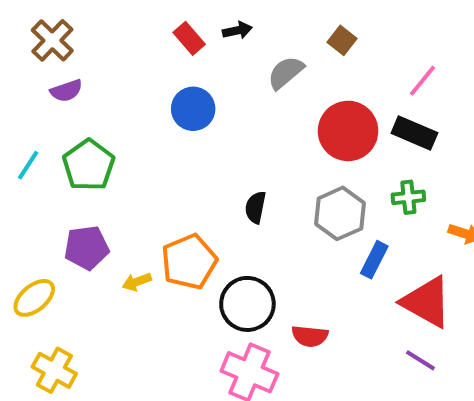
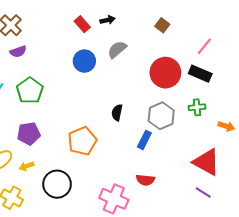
gray semicircle: (286, 73) -> (117, 49), moved
blue rectangle: (374, 260) -> (144, 140), moved
yellow arrow: (137, 282) -> (27, 166), moved
black circle: (247, 304) -> (57, 184), moved

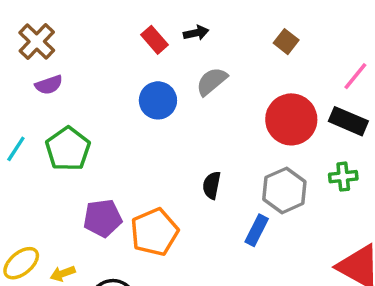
purple pentagon: (29, 134) -> (103, 218), moved

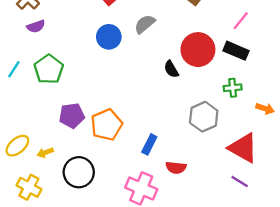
black semicircle: (212, 185) -> (171, 69), moved, turned -42
gray hexagon: (284, 190) -> (204, 117), moved
blue rectangle: (257, 230) -> (149, 144), moved

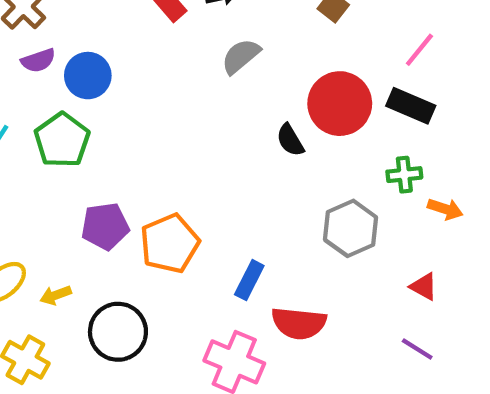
blue circle: (109, 37) -> (88, 76), moved
orange arrow: (265, 109) -> (445, 209), moved
red triangle: (243, 148) -> (424, 287), size x0.5
red semicircle: (176, 168) -> (299, 323), size x1.4

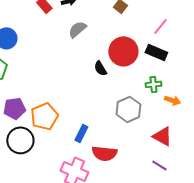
red triangle: (424, 287) -> (162, 136), size x1.5
black circle: (118, 332) -> (20, 140), moved

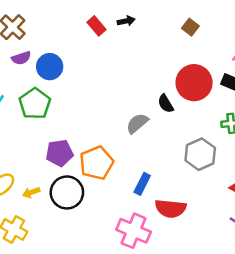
gray semicircle: (77, 29) -> (137, 123), moved

